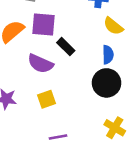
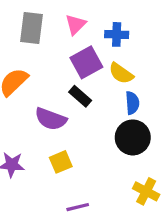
purple square: (44, 25) -> (86, 62), moved, turned -30
yellow semicircle: (113, 26) -> (121, 73), moved

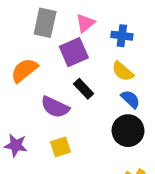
purple square: (86, 62) -> (74, 52), moved
blue semicircle: (132, 103) -> (130, 99), turned -48

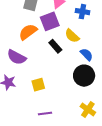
orange semicircle: (24, 70) -> (28, 32), moved
yellow semicircle: (123, 71) -> (72, 36), moved
purple semicircle: (55, 107) -> (17, 57), moved

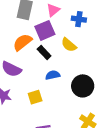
black rectangle: (55, 46) -> (44, 53), moved
blue semicircle: (87, 54) -> (53, 75), moved, turned -56

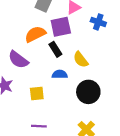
yellow semicircle: (69, 45) -> (81, 60), moved

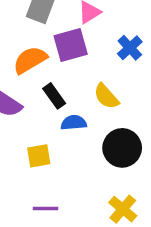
blue cross: (98, 22) -> (130, 48), moved, turned 32
black rectangle: (55, 49) -> (54, 96), moved

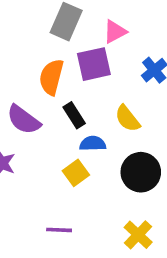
orange semicircle: (30, 60) -> (51, 77), turned -48
yellow square: (39, 156) -> (76, 173), moved, turned -30

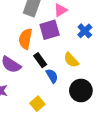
blue semicircle: (93, 144) -> (52, 76), turned 64
yellow square: (76, 173) -> (37, 104), moved

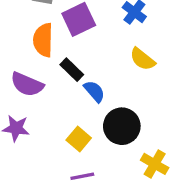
yellow semicircle: (71, 60) -> (142, 59), moved
black circle: (81, 91) -> (122, 126), moved

